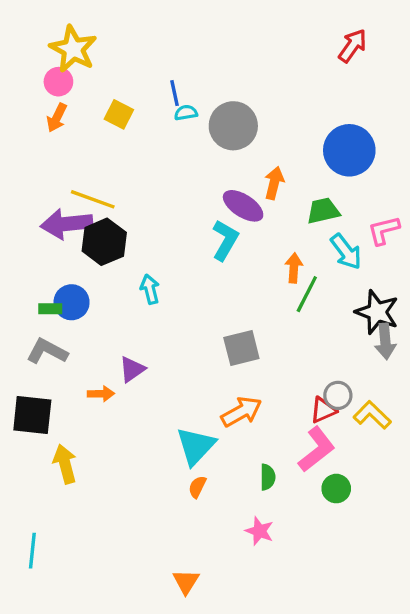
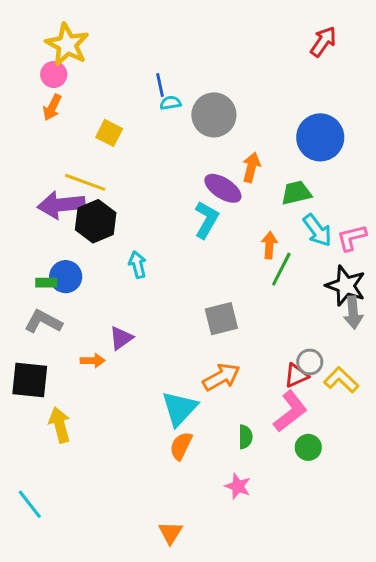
yellow square: (119, 114) -> (109, 133), moved
pink L-shape: (384, 230) -> (352, 238), moved
orange semicircle: (197, 487) -> (181, 446), size x1.4
cyan line: (32, 551) -> (30, 504), turned -44

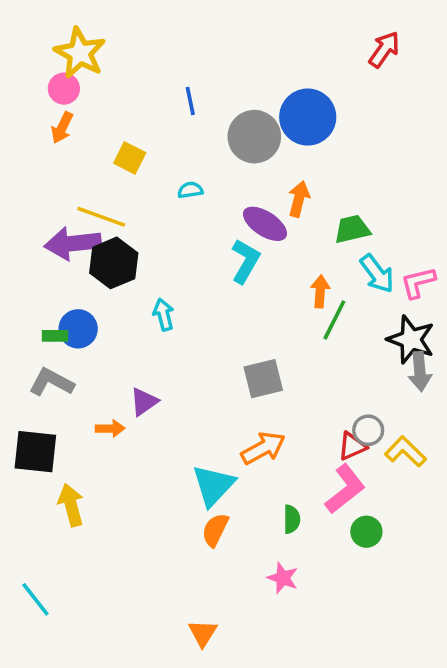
cyan semicircle: (170, 103) -> (190, 190), moved
blue circle: (320, 137) -> (308, 117), moved

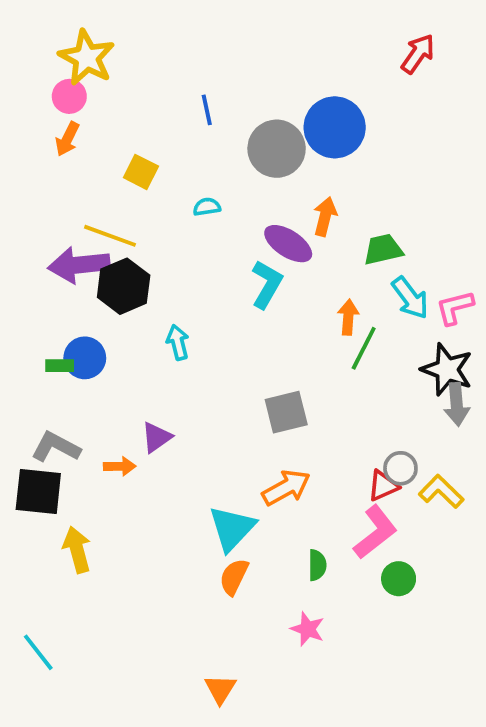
gray L-shape: (51, 382) -> (56, 447), moved

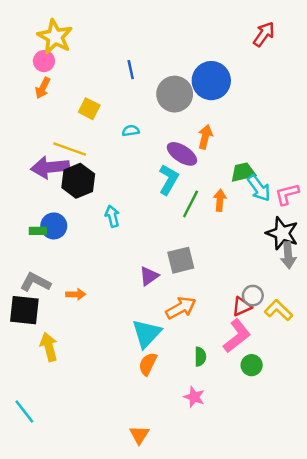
green trapezoid: (383, 249) -> (243, 172), moved
green line: (364, 348) -> (191, 204), moved
purple triangle: (156, 437) -> (149, 276), moved

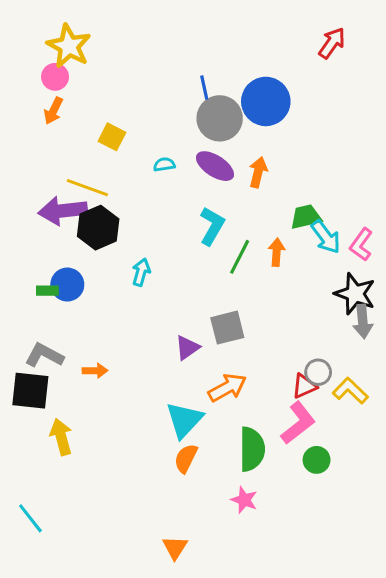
blue line: (131, 70) -> (204, 88), moved
purple ellipse: (182, 154) -> (215, 166), moved
pink L-shape: (287, 194) -> (361, 245), turned -40
cyan arrow: (112, 216) -> (141, 272), turned 30
green semicircle: (200, 357) -> (252, 449), size x1.8

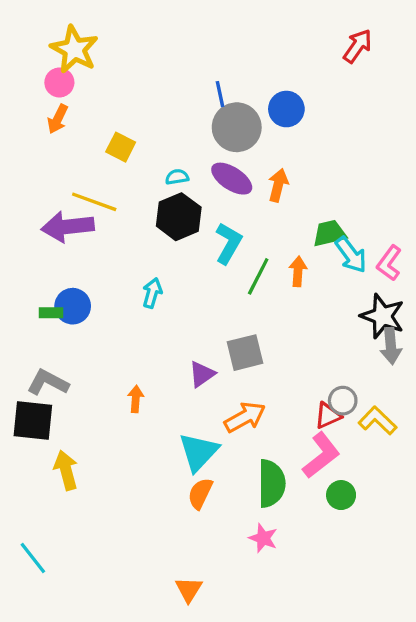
blue circle: (266, 101) -> (286, 109), size x0.7
black hexagon: (98, 228) -> (179, 217), moved
orange arrow: (95, 371) -> (136, 399), moved, turned -85

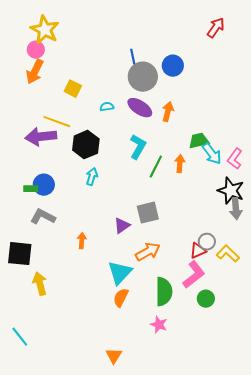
orange arrow: (58, 119) -> (35, 72), size x1.4
black hexagon: (179, 217) -> (86, 145), moved
gray L-shape: (48, 382) -> (43, 217), moved

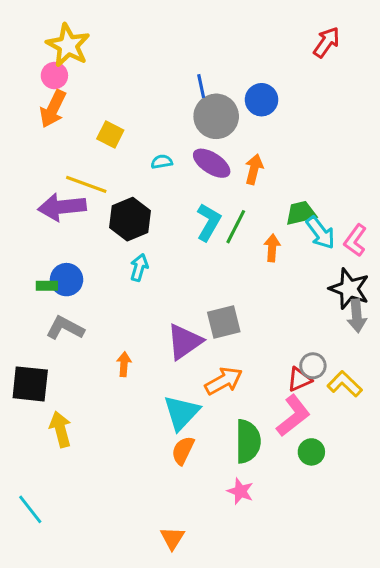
green line: (156, 167) -> (236, 227), moved
purple triangle: (122, 226) -> (184, 342), size x1.5

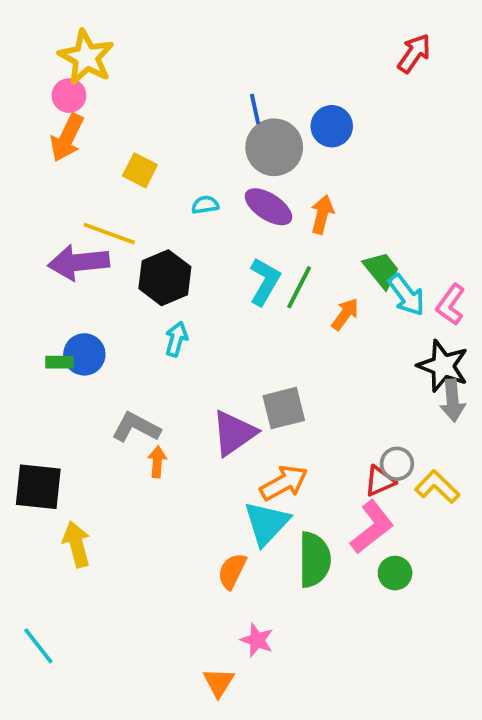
green trapezoid: (301, 213) -> (382, 270), turned 64
orange arrow: (272, 248) -> (345, 314), turned 32
gray L-shape: (65, 328) -> (136, 427), moved
cyan triangle: (181, 413) -> (267, 523), moved
pink star: (240, 491) -> (257, 640), moved

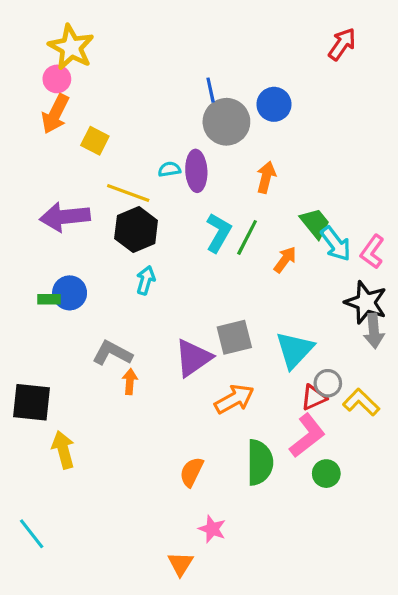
yellow square: (140, 170) -> (95, 141), moved
purple ellipse: (268, 207) -> (196, 171), moved, turned 54
yellow line: (109, 234) -> (128, 193), moved
cyan triangle: (267, 523) -> (295, 350), moved

